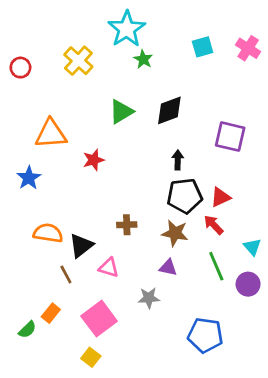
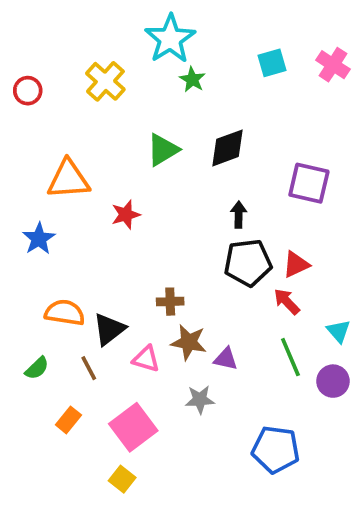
brown star: (175, 233) -> (189, 342), moved
green semicircle: (27, 330) -> (37, 368), moved

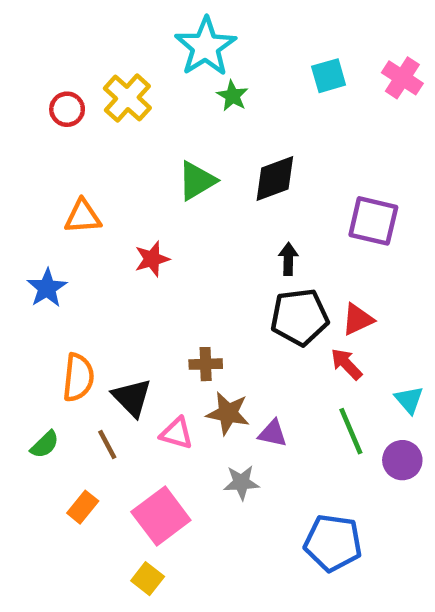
red circle: (28, 91) -> (67, 109), moved
orange triangle: (68, 179) -> (83, 217), size x0.7
orange semicircle: (65, 313) -> (78, 377), turned 87
black triangle: (109, 329) -> (132, 398), turned -36

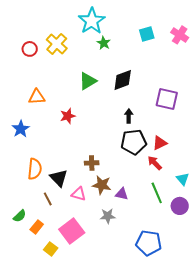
green semicircle: (45, 444) -> (20, 216), moved
yellow square: (148, 579) -> (51, 249), moved

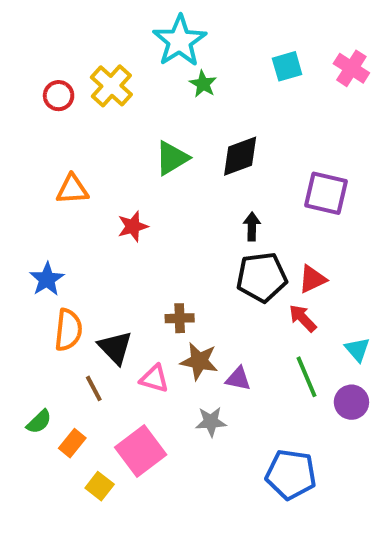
blue star: (21, 129) -> (47, 279), moved

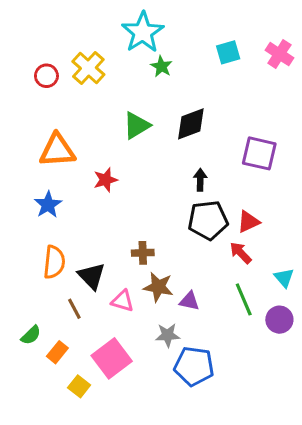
orange triangle: (72, 189) -> (57, 150), size x1.4
blue star: (47, 279) -> (48, 205), moved
blue pentagon: (291, 474) -> (194, 366), moved

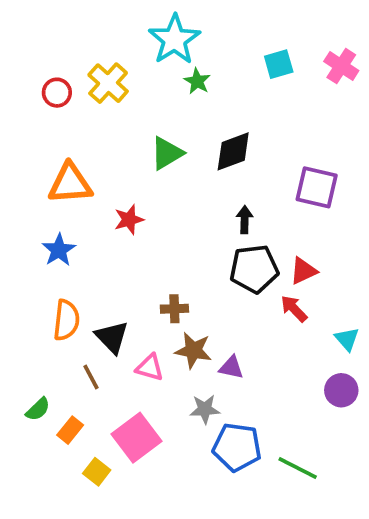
green line: (244, 299) -> (298, 468), moved, turned -40

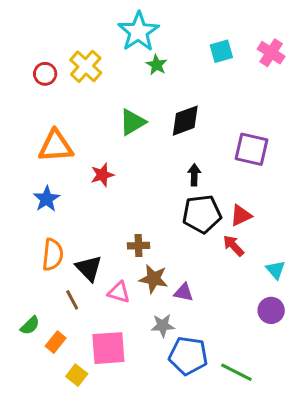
pink square: (137, 438) -> (108, 348), turned 33

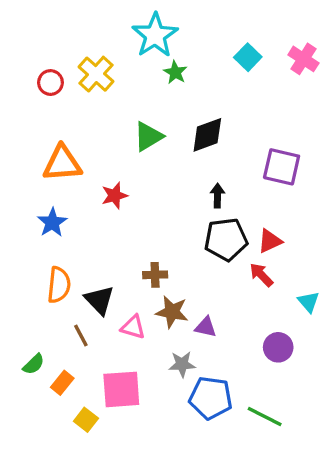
cyan square: (221, 51) -> (248, 57), turned -30
purple circle: (271, 310) -> (278, 347), moved

